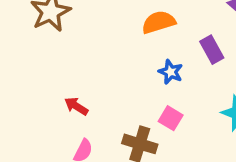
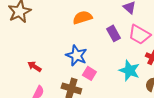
blue star: (171, 72) -> (76, 55), moved, size x1.5

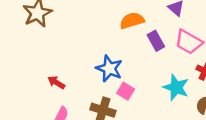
orange semicircle: (82, 17) -> (132, 21), moved

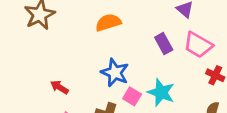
orange semicircle: (132, 21) -> (108, 22), moved
cyan star: (176, 87) -> (161, 92), moved

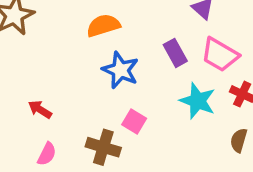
blue star: (115, 73) -> (120, 70), moved
cyan star: (161, 92) -> (198, 101), moved

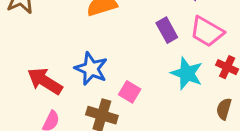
blue star: (120, 70) -> (91, 69), moved
red arrow: (40, 109) -> (45, 81), size x1.6

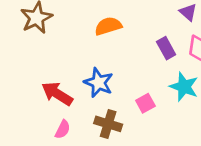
pink square: (130, 92) -> (145, 103), moved, turned 30

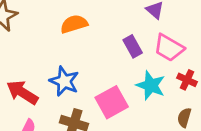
pink square: (145, 103) -> (112, 102), size x1.6

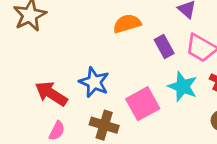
orange semicircle: (74, 24) -> (127, 24), moved

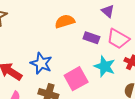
purple rectangle: (164, 46) -> (91, 38), turned -42

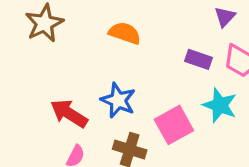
purple triangle: (108, 11) -> (225, 17), turned 32
orange semicircle: (65, 21) -> (125, 33), moved, turned 36

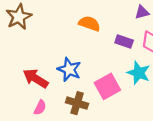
purple triangle: (225, 17) -> (142, 12), turned 32
orange semicircle: (125, 33) -> (89, 24), moved

